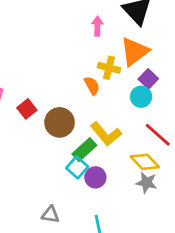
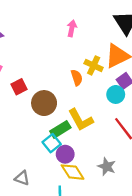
pink arrow: (97, 26) -> (72, 28), moved
yellow diamond: (145, 162) -> (73, 172), moved

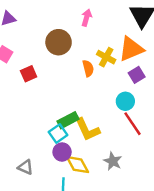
cyan circle: (116, 94) -> (125, 101), moved
brown circle: (44, 103) -> (59, 42), moved
yellow L-shape: (81, 120) -> (87, 130), moved
purple circle: (65, 154) -> (62, 152), moved

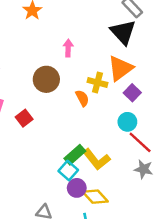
gray star: (113, 161) -> (144, 169), moved

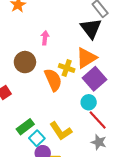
purple square: (132, 93) -> (94, 79), size x1.6
orange semicircle: (82, 98) -> (53, 80), size x1.6
green rectangle: (75, 155) -> (25, 127), moved

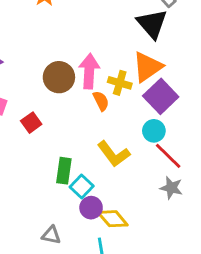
pink arrow: (45, 38) -> (89, 71), moved, size x1.6
orange semicircle: (53, 80) -> (101, 101), size x0.6
green rectangle: (25, 127) -> (64, 171), turned -42
yellow L-shape: (61, 131) -> (114, 154), moved

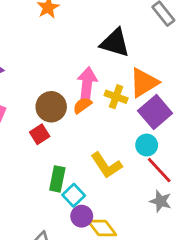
black triangle: (152, 24) -> (115, 43), moved, turned -36
brown circle: (59, 77) -> (51, 107), moved
orange semicircle: (101, 101) -> (82, 105), moved, turned -102
red square: (31, 123) -> (40, 134), moved

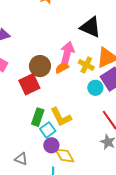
red square: (40, 134) -> (29, 84), size x1.5
cyan circle: (147, 145) -> (95, 88), moved
yellow L-shape: (106, 165) -> (61, 117), moved

